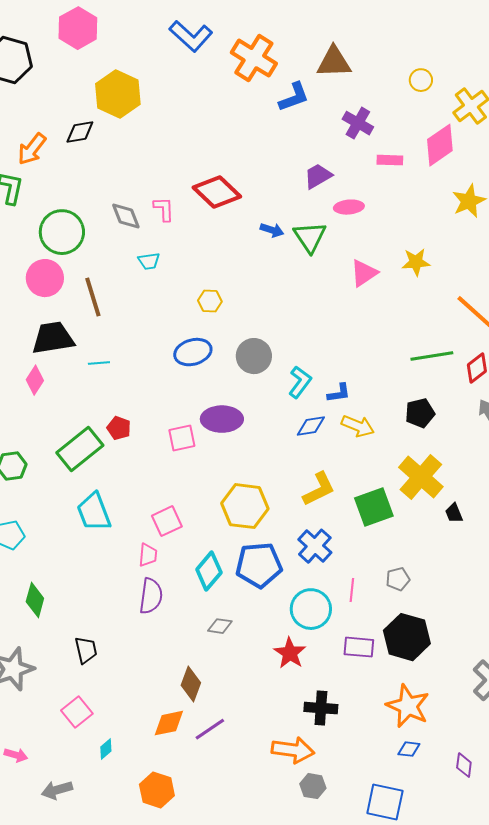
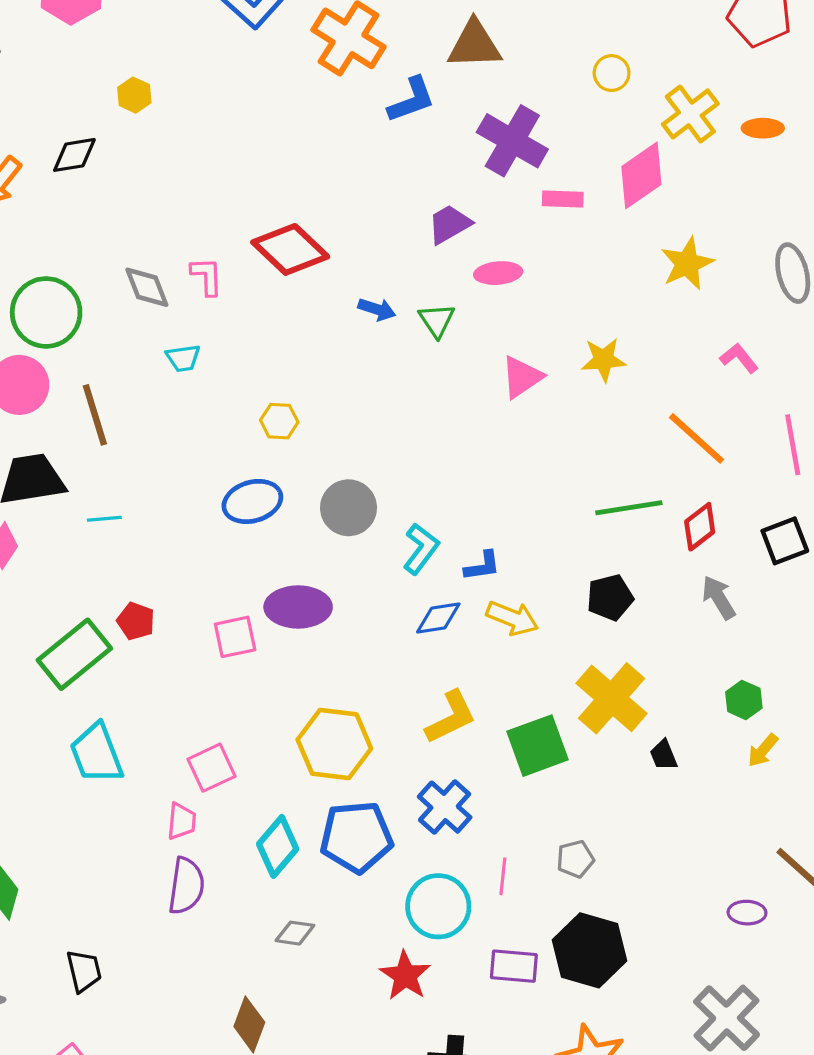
yellow hexagon: (118, 94) -> (134, 95), size x0.5
purple cross: (358, 123) -> (512, 141), size x1.4
green triangle: (310, 237) -> (437, 320), size x0.7

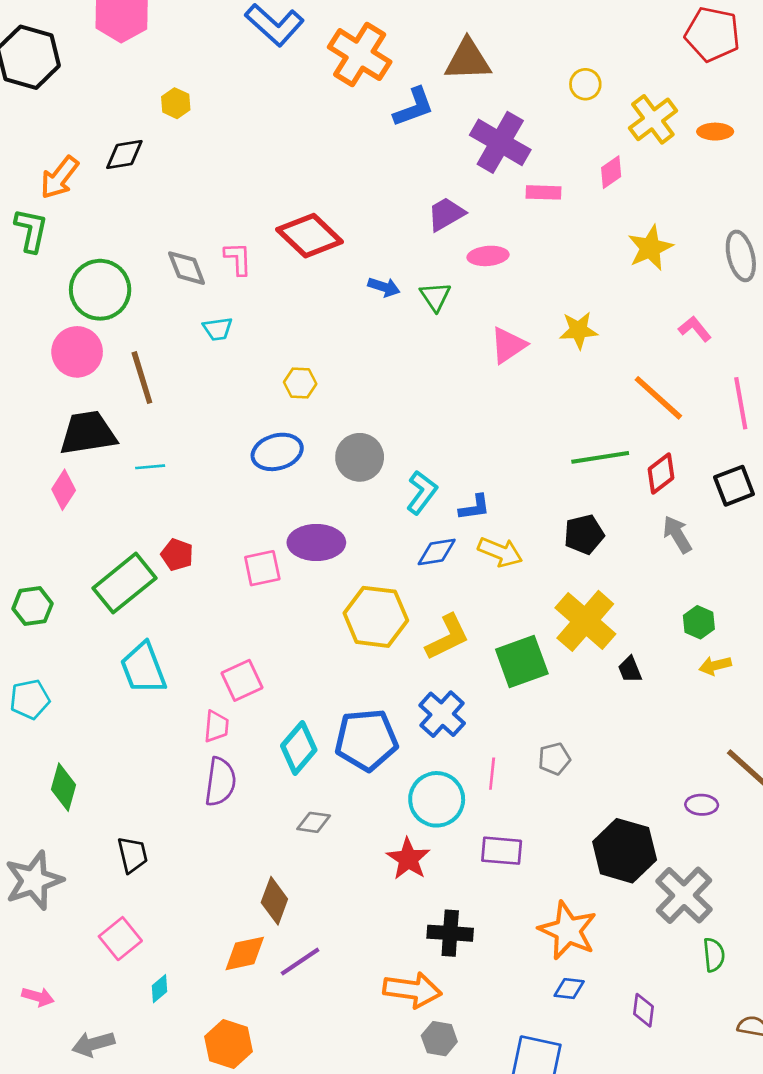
pink diamond: (641, 175) -> (611, 172), size x0.6
yellow hexagon: (334, 744) -> (376, 617), moved
yellow arrow: (763, 750) -> (715, 666), turned 36
black hexagon: (589, 950) -> (625, 851), moved

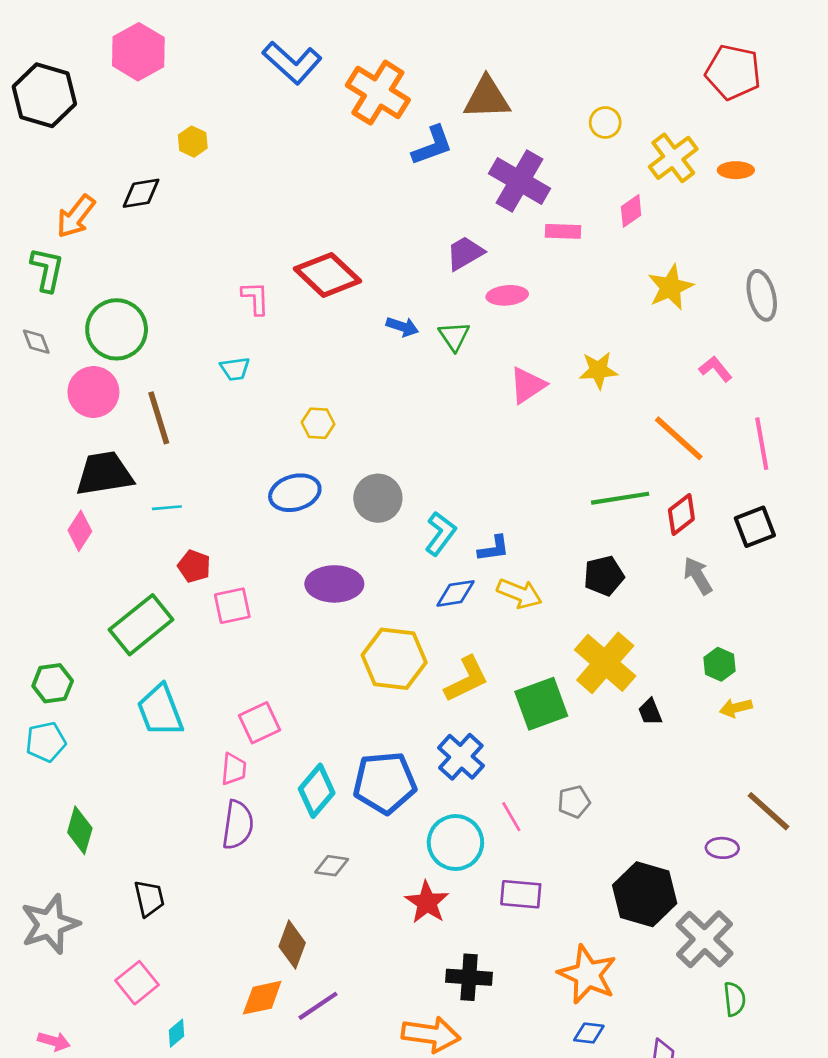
gray diamond: (187, 268) -> (36, 342), moved, size x0.7
red pentagon: (177, 555) -> (194, 566), moved
pink square: (262, 568) -> (232, 606), moved
green hexagon: (32, 606) -> (53, 683), moved
pink line: (492, 774) -> (511, 817), turned -36

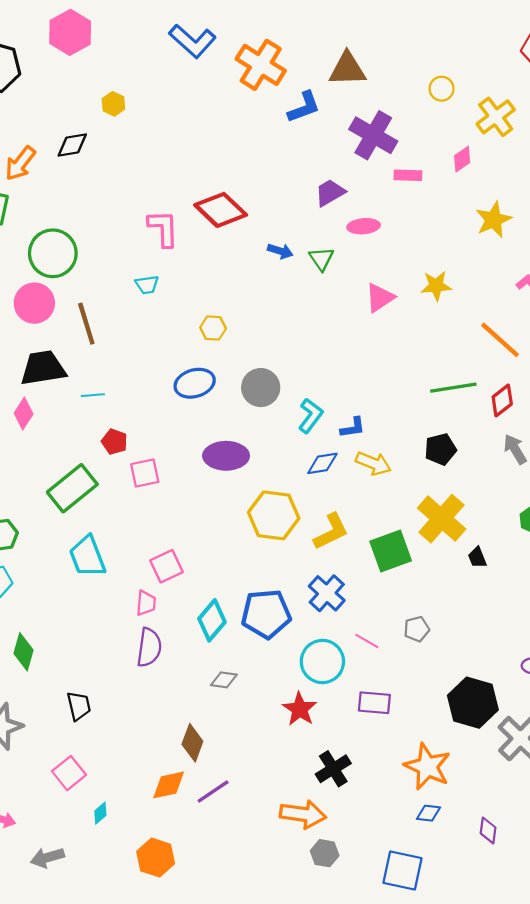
pink L-shape: (255, 298) -> (163, 228), size x1.4
pink line: (511, 817) -> (367, 641), turned -30
black cross: (469, 977) -> (333, 769), turned -36

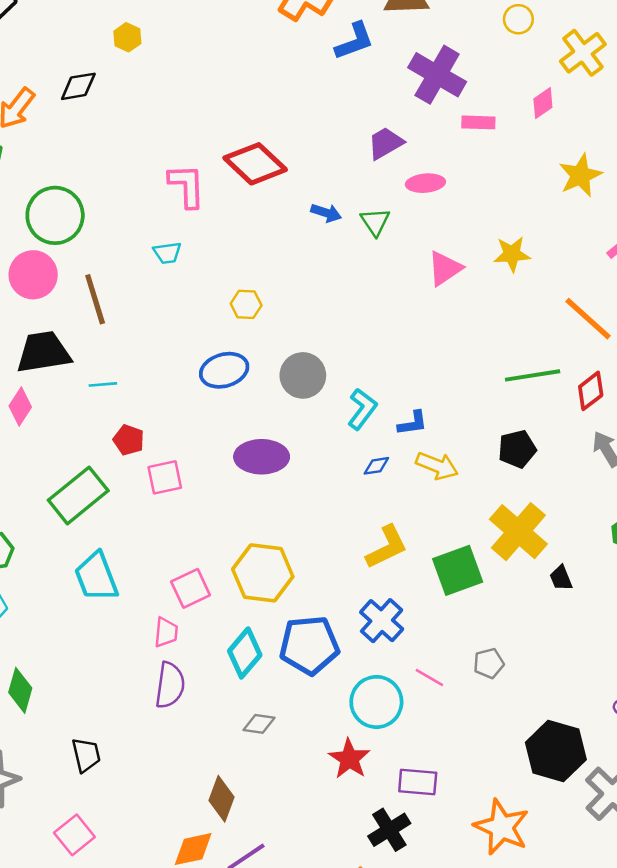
blue diamond: (322, 463) -> (376, 466), size x0.7
yellow hexagon: (274, 515) -> (263, 573), moved
purple rectangle: (374, 703) -> (418, 782), moved

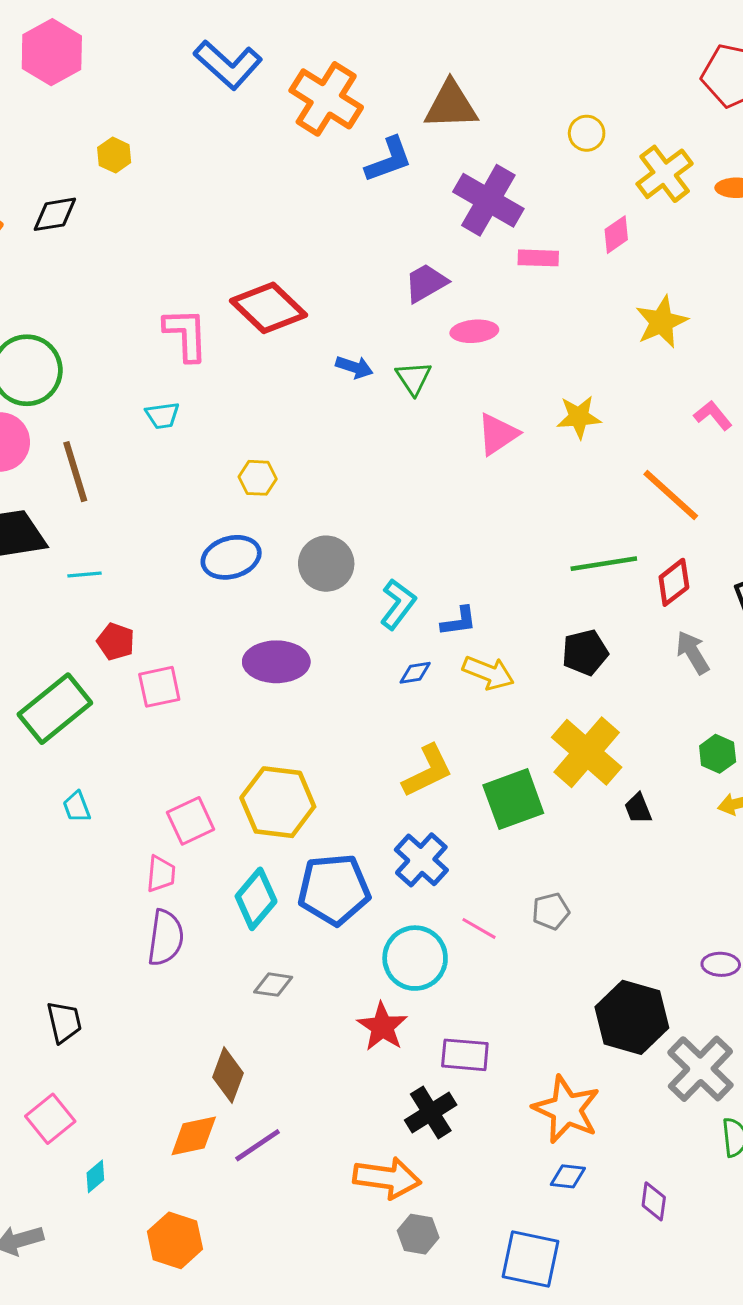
cyan trapezoid: (96, 577) -> (77, 807), size x0.5

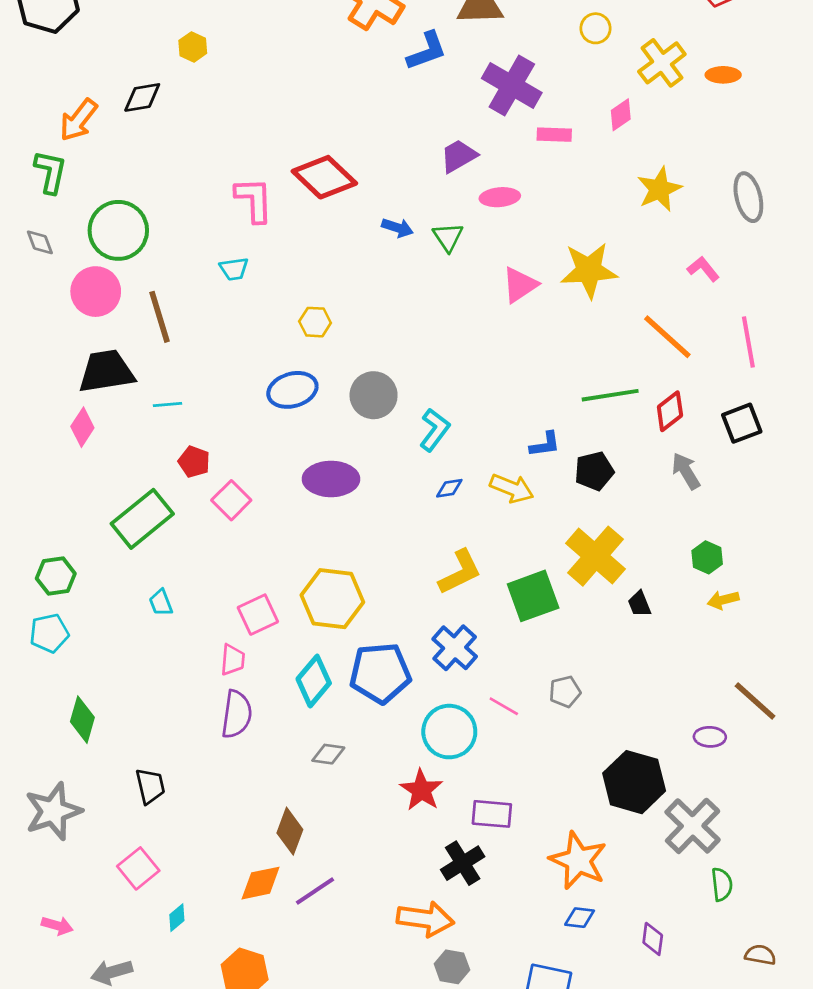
yellow star: (579, 417) -> (589, 270), size x1.5
blue L-shape: (459, 621) -> (545, 444), moved
pink square: (159, 687) -> (231, 500), turned -33

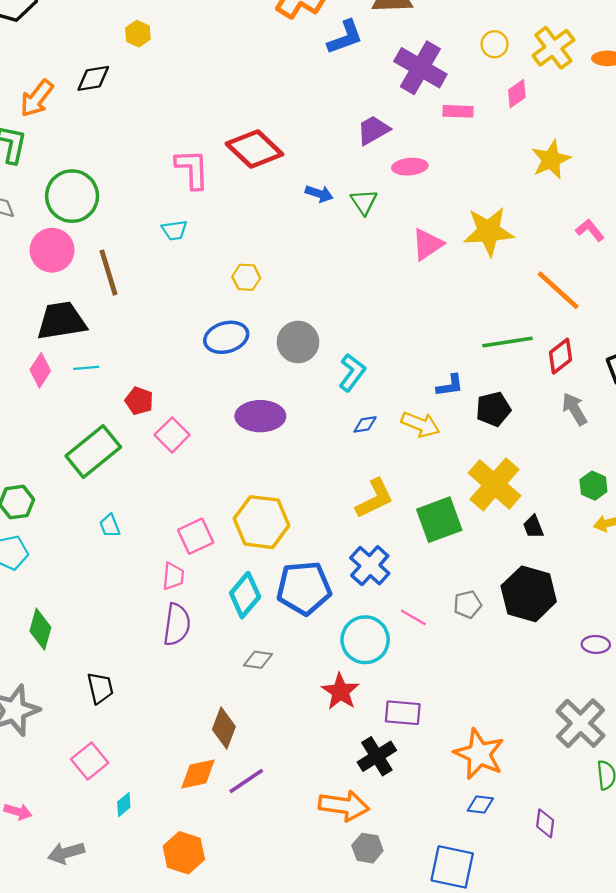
yellow circle: (596, 28) -> (495, 44), moved
cyan line: (167, 405) -> (86, 368), moved
black hexagon: (634, 782) -> (529, 594), moved

